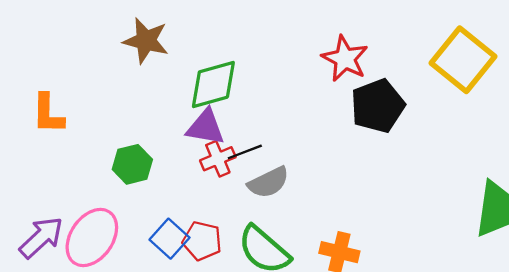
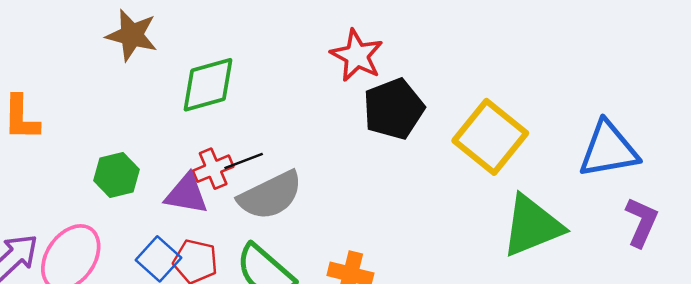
yellow square: (463, 60) -> (490, 137), moved
purple triangle: (205, 127) -> (186, 194), moved
gray semicircle: (268, 182) -> (270, 195), size x1.4

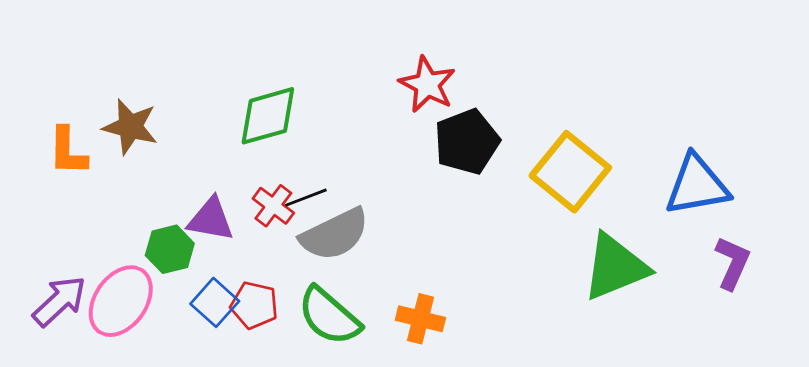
brown star: (132, 35) -> (130, 127), moved
red cross: (213, 169) -> (273, 206), turned -30
green hexagon: (117, 175) -> (170, 249), moved
purple triangle: (186, 194) -> (211, 219), moved

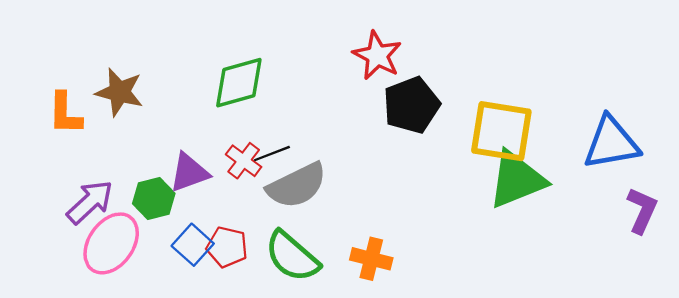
yellow square: (570, 172) -> (501, 131), turned -30
purple triangle: (211, 219) -> (189, 173), turned -30
green triangle: (615, 267) -> (517, 180), moved
purple arrow: (59, 301) -> (90, 202), moved

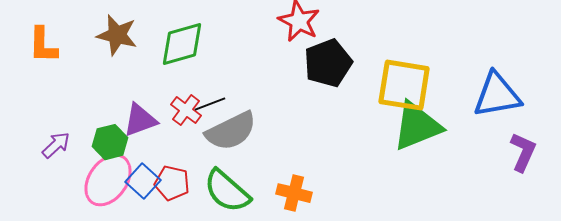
brown star: (119, 92) -> (117, 35), moved
orange L-shape: (65, 113) -> (43, 45), moved
purple arrow: (90, 202) -> (56, 145), size x0.7
pink ellipse: (111, 243) -> (108, 180), moved

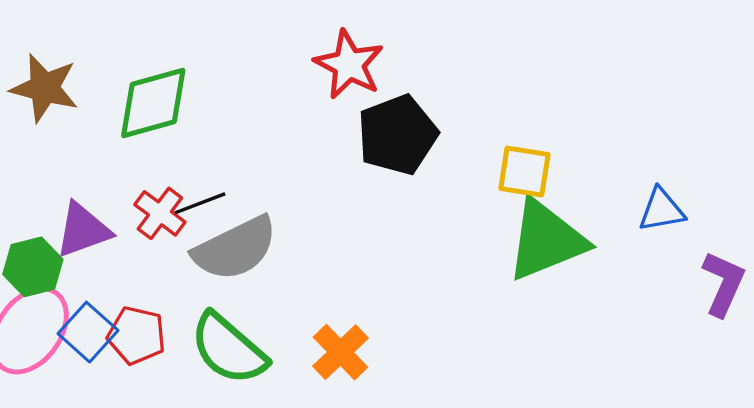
yellow square: (404, 85) -> (524, 172), size x0.6
blue triangle: (497, 95) -> (662, 210), moved, size x0.6
orange cross: (294, 193) -> (340, 352), turned 32

